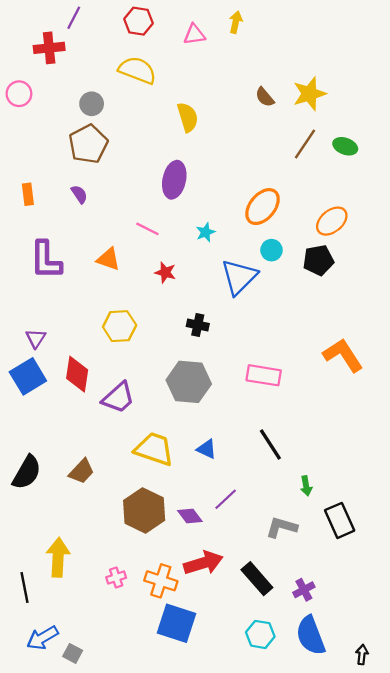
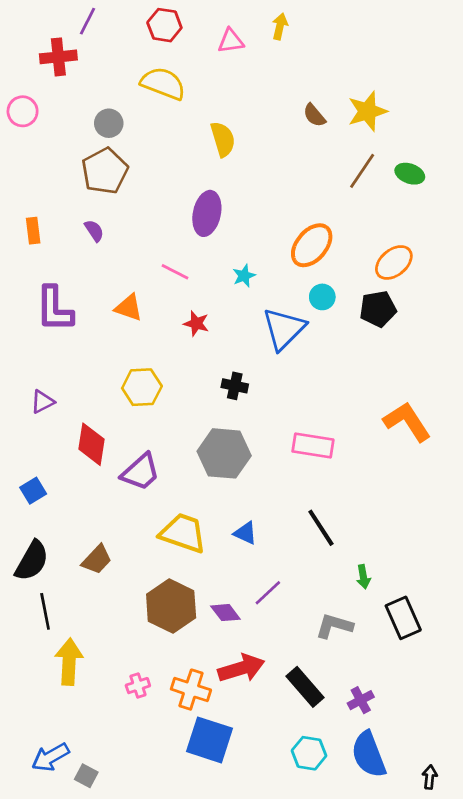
purple triangle: (36, 338) -> (42, 402), turned 30
blue square: (28, 376) -> (33, 491), moved, size x0.6
black line: (25, 588) -> (45, 611), moved

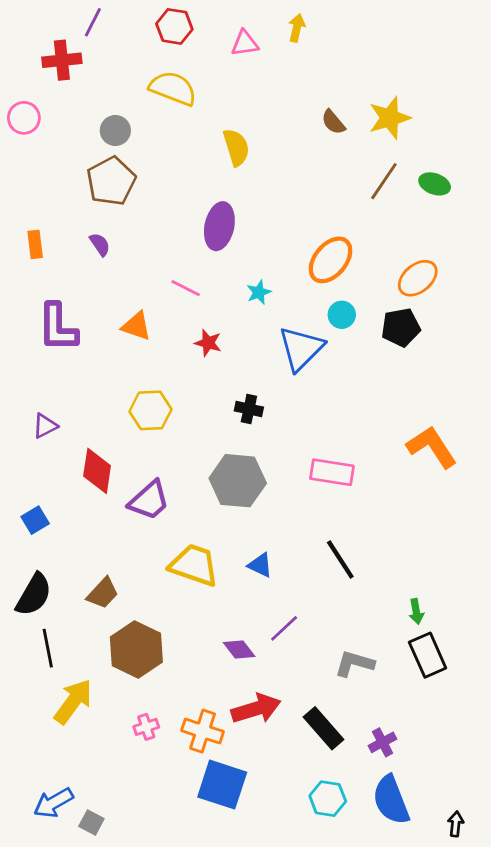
green arrow: (363, 577) -> (416, 612), moved
brown hexagon: (171, 606) -> (136, 650), moved
yellow arrow: (69, 662) -> (73, 702), turned 33

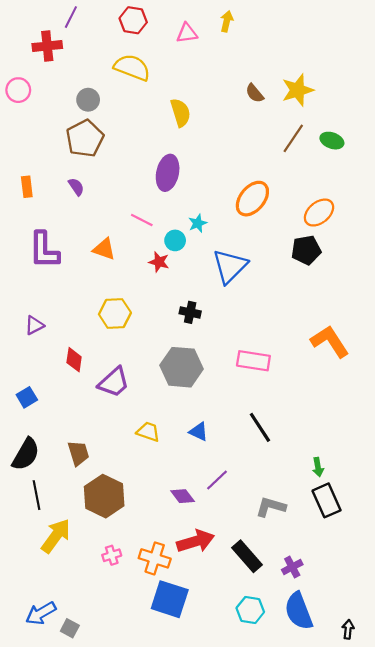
cyan circle: (342, 315) -> (175, 240), moved
red diamond: (97, 471) -> (74, 360), size x0.7
yellow trapezoid: (194, 565) -> (148, 432), size x0.6
brown trapezoid: (103, 593) -> (78, 453), turned -60

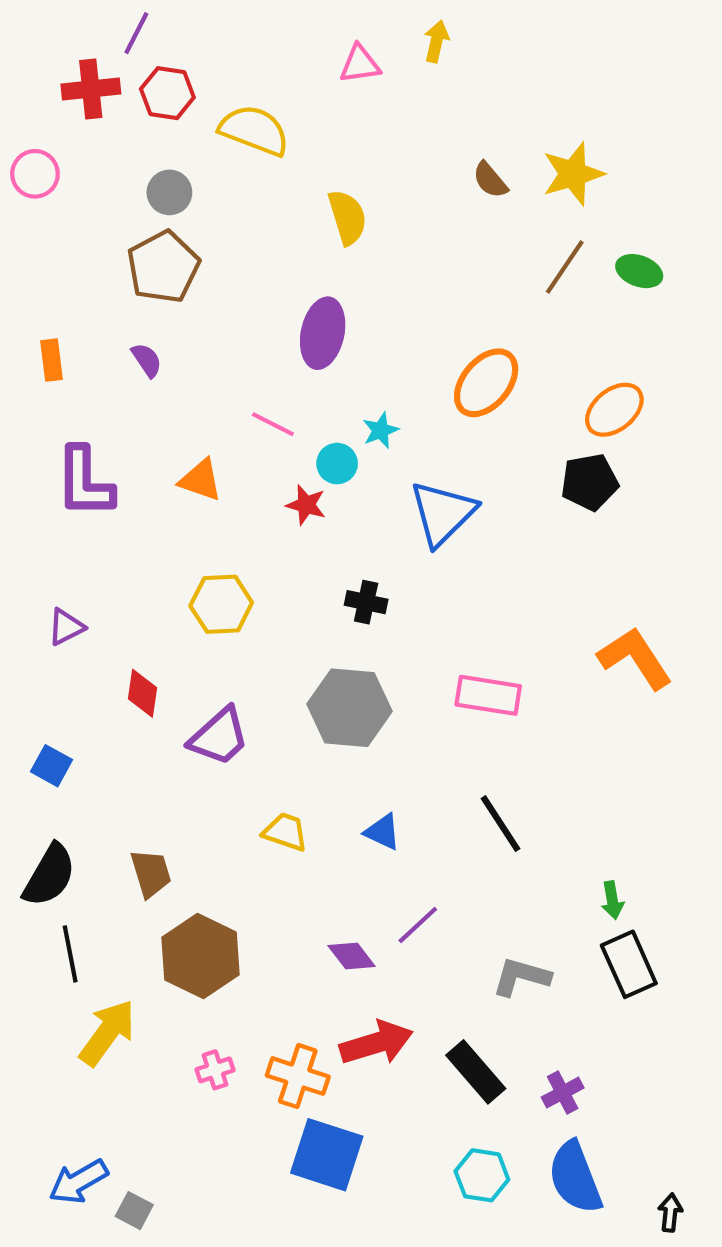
red hexagon: (133, 20) -> (167, 93), moved
blue square: (27, 397) -> (52, 766), turned -30

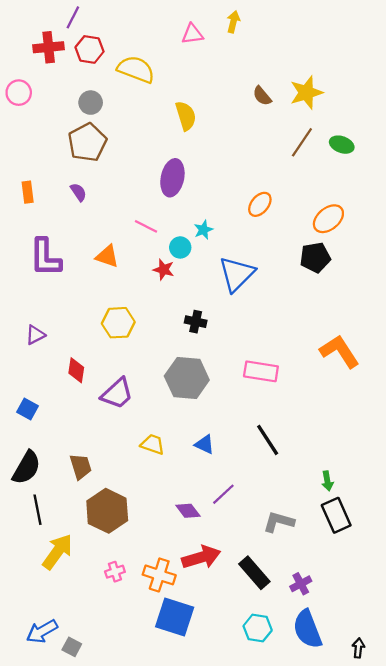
orange ellipse: (486, 383) -> (260, 204), size x0.7

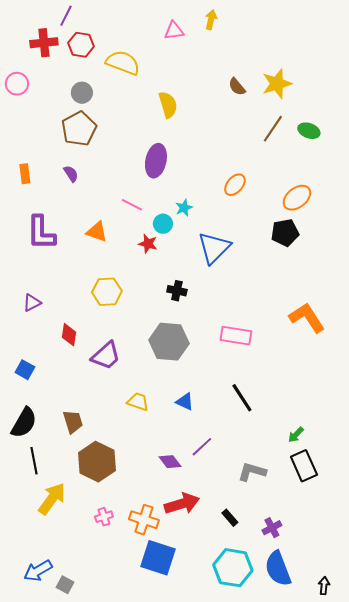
green arrow: (327, 481) -> (296, 435), turned 54
black rectangle: (254, 573) -> (230, 518), size x0.6
cyan hexagon: (258, 628) -> (233, 568), size x1.5

